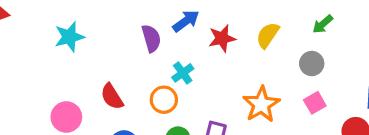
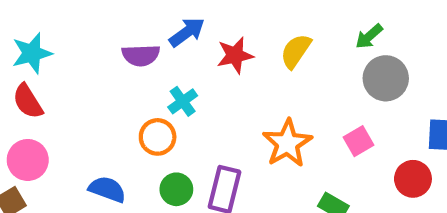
purple semicircle: (151, 38) -> (141, 55), turned 104
gray circle: (312, 64) -> (386, 78), moved, size x1.4
red semicircle: (112, 97) -> (28, 101), moved

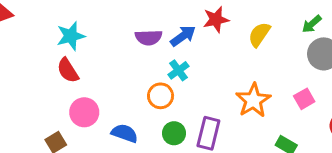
blue arrow: (187, 32) -> (183, 36), moved
red star: (235, 55) -> (216, 20), moved
pink circle: (28, 160) -> (84, 112), moved

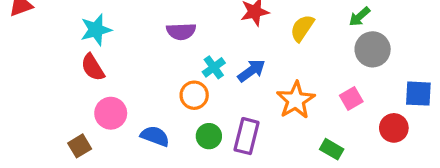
blue arrow: (183, 36) -> (251, 71), moved

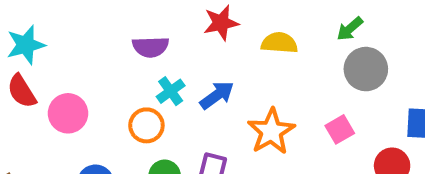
yellow semicircle: (302, 28) -> (279, 43), turned 60
purple semicircle: (181, 31) -> (151, 47), moved
pink circle: (111, 113) -> (68, 113), moved

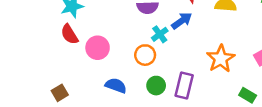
blue arrow: (217, 95) -> (182, 21), moved

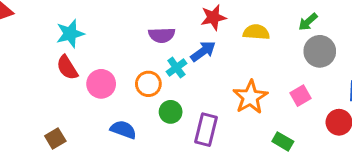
orange circle: (145, 55) -> (148, 84), moved
green circle: (156, 86) -> (171, 112), moved

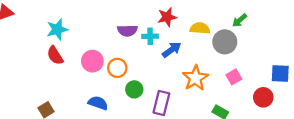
blue arrow: (203, 51) -> (172, 50), moved
gray circle: (320, 51) -> (225, 42), moved
cyan cross: (176, 68) -> (150, 36), moved, turned 35
pink circle: (101, 84) -> (92, 61), moved

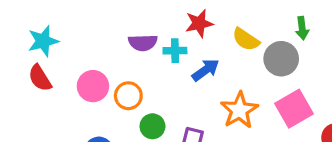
green arrow: (240, 20) -> (302, 28), turned -56
yellow semicircle: (200, 28) -> (246, 39), turned -150
pink square: (234, 77) -> (294, 109), size x1.6

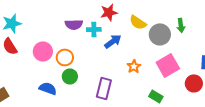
green arrow: (302, 28) -> (181, 25), moved
orange star: (239, 110) -> (134, 66), size x0.6
green circle: (152, 126) -> (70, 76), moved

